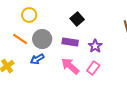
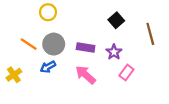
yellow circle: (29, 15) -> (48, 12), moved
black square: (77, 19) -> (116, 20), moved
pink rectangle: (93, 68) -> (126, 72), moved

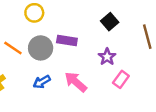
purple rectangle: (86, 47) -> (67, 40), moved
blue arrow: (48, 67) -> (42, 82), moved

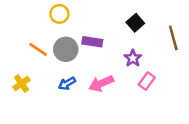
pink arrow: (76, 82) -> (101, 83), turned -65

